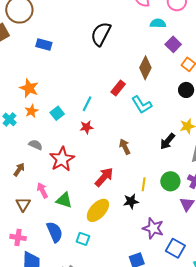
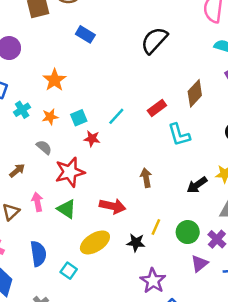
orange star: (32, 111) -> (50, 117), moved
red star: (86, 127) -> (92, 139), moved
red arrow: (104, 177) -> (113, 206), turned 45
green triangle: (64, 200) -> (67, 209), moved

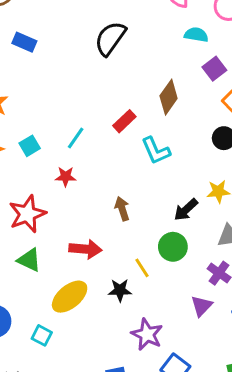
red star: (92, 139) -> (66, 177), moved
yellow line: (156, 227) -> (142, 268), turned -49
green circle: (188, 232) -> (173, 247), moved

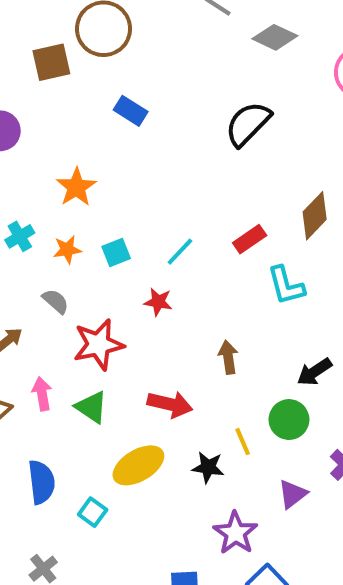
purple triangle: (202, 306) -> (293, 494), moved

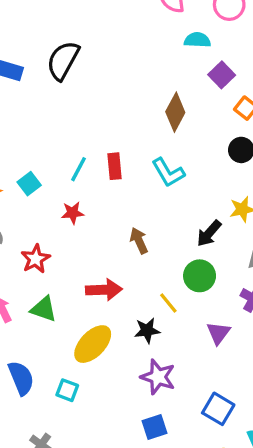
black semicircle: (248, 124) -> (63, 61), moved
red rectangle: (250, 239) -> (114, 166), moved, turned -45
red star: (99, 344) -> (36, 259), size x0.7
purple star: (235, 533) -> (158, 377), moved

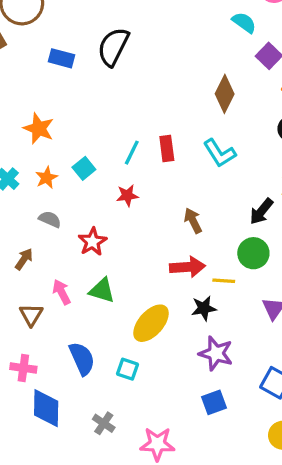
cyan semicircle: (197, 40) -> (244, 23), turned 35
red arrow: (104, 290) -> (187, 267), moved
yellow line: (168, 303) -> (224, 281), turned -45

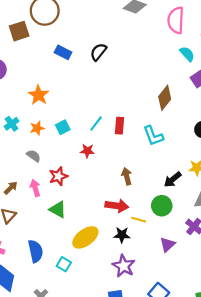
black semicircle: (113, 47) -> (98, 52), size x0.7
brown arrow: (24, 259) -> (11, 188), moved
pink arrow: (62, 292) -> (35, 188), moved

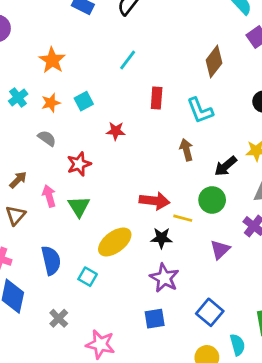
cyan line: (96, 123) -> (128, 60), moved
brown arrow: (127, 176) -> (186, 150), moved
pink arrow: (35, 188) -> (49, 196), moved
green triangle: (58, 209) -> (79, 207), turned 30

